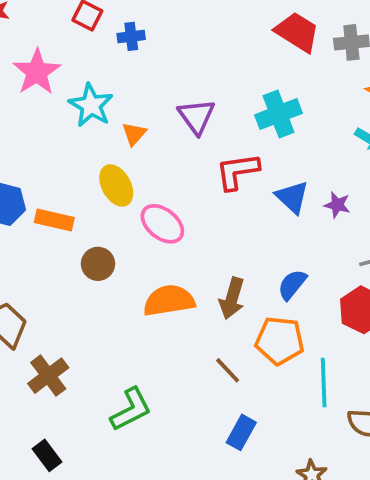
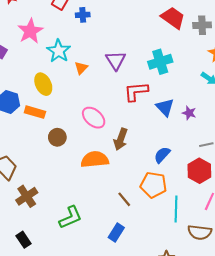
yellow ellipse: (116, 185) -> (43, 84), moved
brown arrow: (232, 298) -> (121, 139), moved
blue rectangle: (241, 432) -> (116, 232), moved

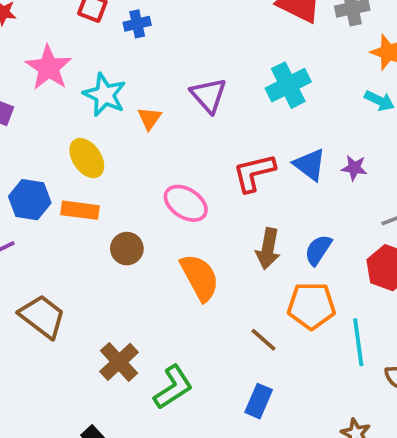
red L-shape: (136, 92) -> (254, 173), moved
brown arrow: (121, 139) -> (268, 249), moved
orange semicircle: (95, 159) -> (200, 277), turned 76
brown cross: (27, 196) -> (119, 362), moved

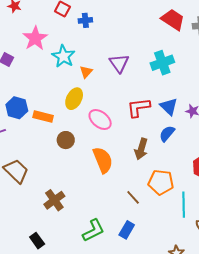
yellow ellipse: (87, 158) -> (74, 99), moved, turned 55
blue semicircle: (318, 250) -> (167, 134), moved
green L-shape: (173, 387) -> (93, 230), moved

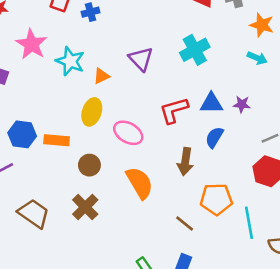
orange triangle: (86, 72) -> (101, 76), turned 32
blue triangle: (169, 107) -> (211, 103), turned -36
brown cross: (54, 200) -> (85, 207), moved

